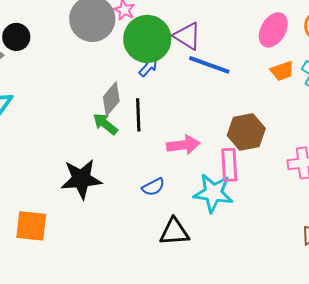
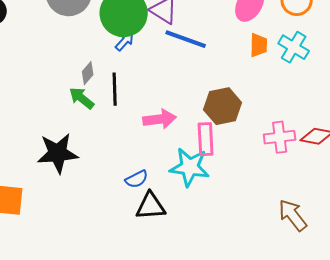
orange trapezoid: (282, 71) -> (259, 45), turned -70
gray diamond: (111, 99) -> (88, 73), size x0.7
blue semicircle: (153, 187) -> (137, 179), moved

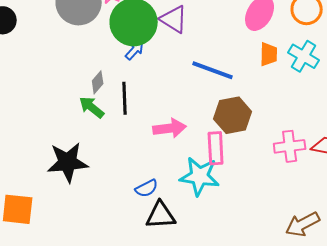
blue line: (186, 39) -> (213, 70), moved
brown arrow: (293, 215) -> (303, 224), turned -80

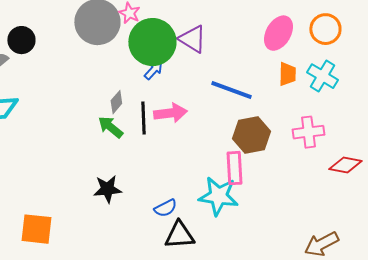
pink arrow: (170, 128) -> (170, 113), moved
pink cross: (290, 146) -> (308, 132), moved
black star: (68, 162) -> (107, 189), moved, size x0.7

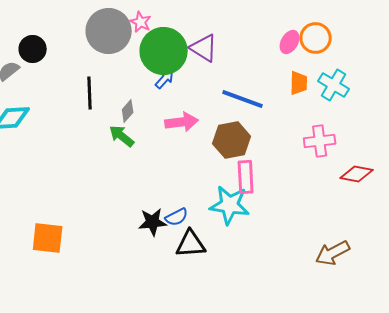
orange circle: (325, 29) -> (316, 38), moved
pink ellipse: (278, 33) -> (290, 42), size x0.7
black line: (143, 118) -> (90, 93), moved
brown hexagon: (251, 135) -> (232, 140), moved
black star: (107, 189) -> (153, 222), moved

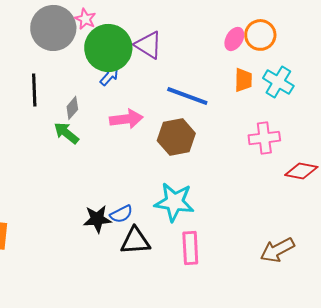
pink rectangle: (246, 177) -> (190, 248), moved

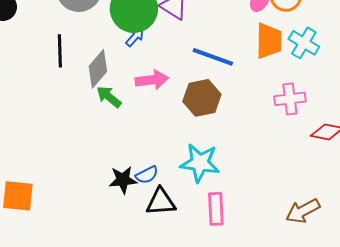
orange trapezoid: (243, 80) -> (269, 41), size x1.5
gray diamond: (72, 108) -> (98, 69), size x1.6
green arrow: (66, 133) -> (109, 97), moved

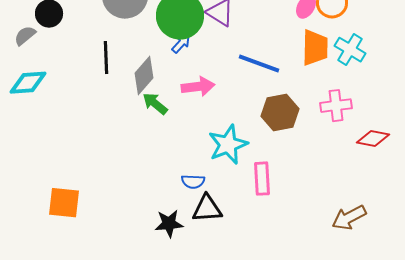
brown hexagon: (202, 98) -> (280, 113), moved
cyan star: (200, 163) -> (228, 145), moved, turned -30
blue semicircle: (147, 175) -> (193, 182), turned 30
black star: (123, 180) -> (169, 224), moved
pink rectangle: (216, 209) -> (262, 179), moved

